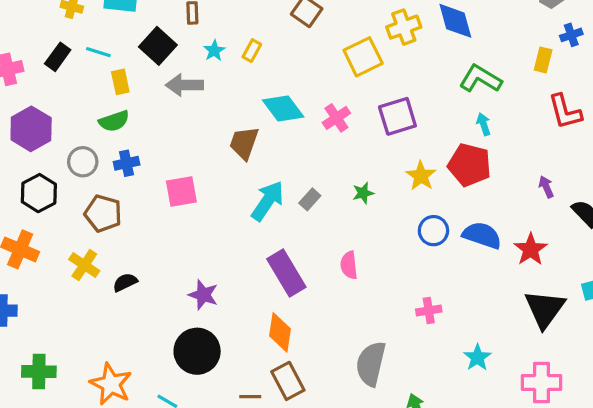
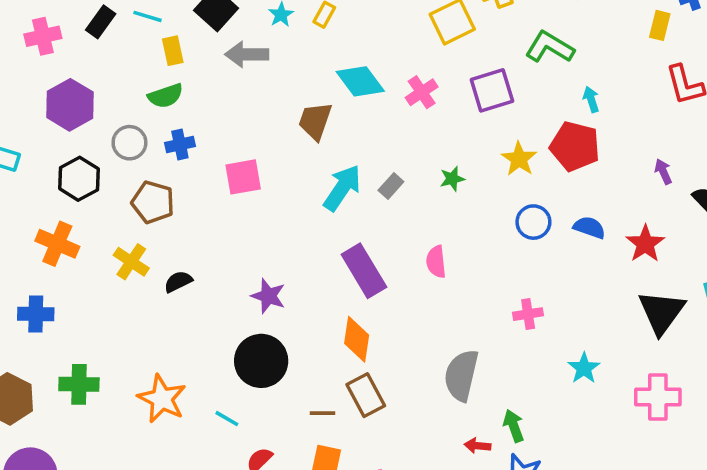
green L-shape: (480, 79) -> (550, 47), moved
blue semicircle: (482, 235) -> (589, 227), size x0.7

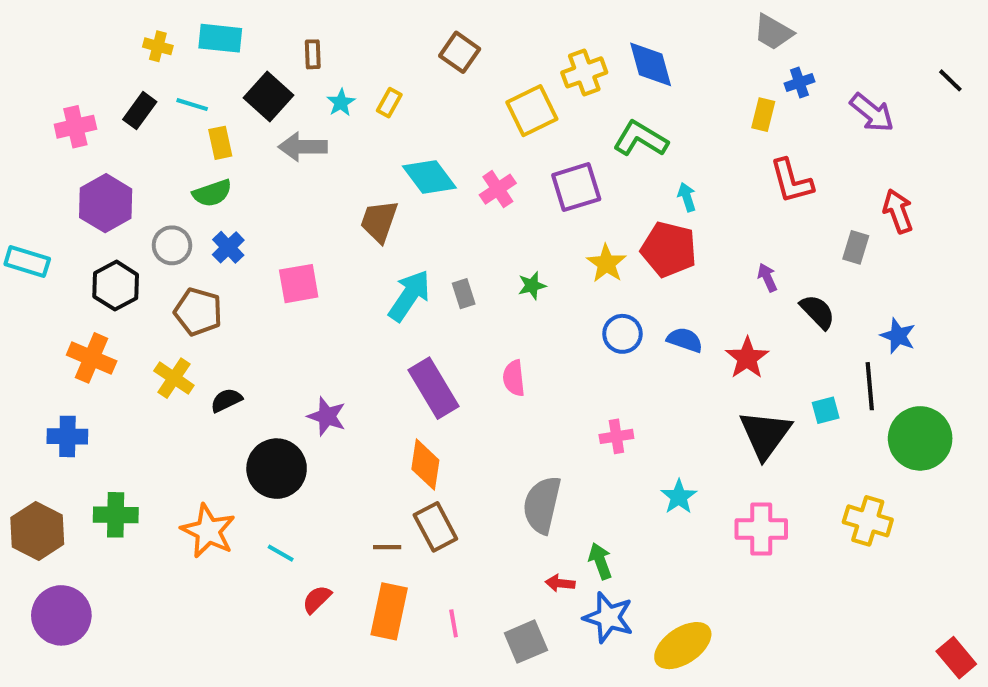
blue cross: (180, 144) -> (228, 247), turned -32
gray rectangle: (391, 186) -> (464, 294), turned -60
black circle: (261, 361) -> (277, 469), moved

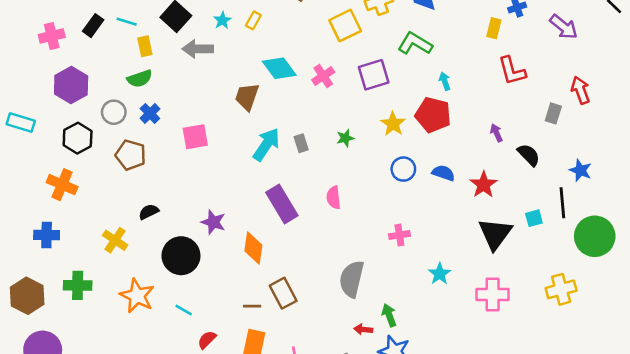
yellow cross: (174, 378) -> (115, 240), moved
orange diamond: (425, 465) -> (253, 248), moved
yellow cross: (868, 521) -> (561, 289), turned -32

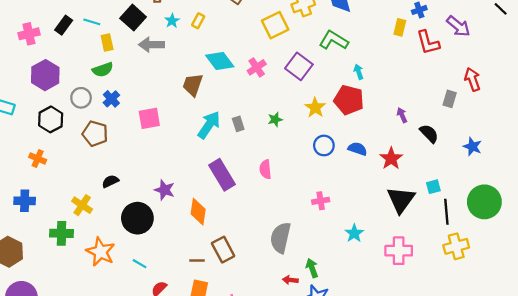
red L-shape: (512, 71) -> (428, 42), moved
purple square: (374, 75) -> (299, 66), turned -36
orange cross: (62, 185) -> (38, 159), size x0.7
black line: (562, 203) -> (446, 212), moved
green cross: (78, 285) -> (61, 233), moved

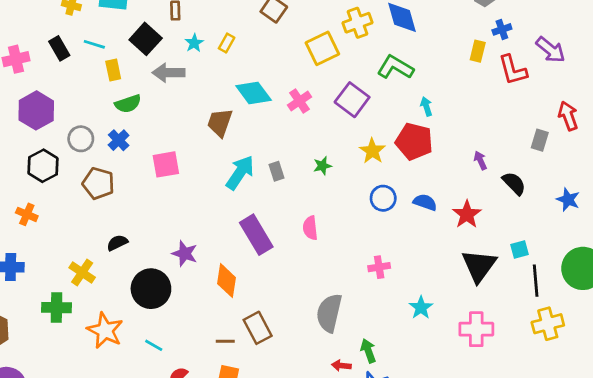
black rectangle: (64, 25) -> (59, 48), turned -66
green semicircle: (103, 70) -> (128, 104), moved

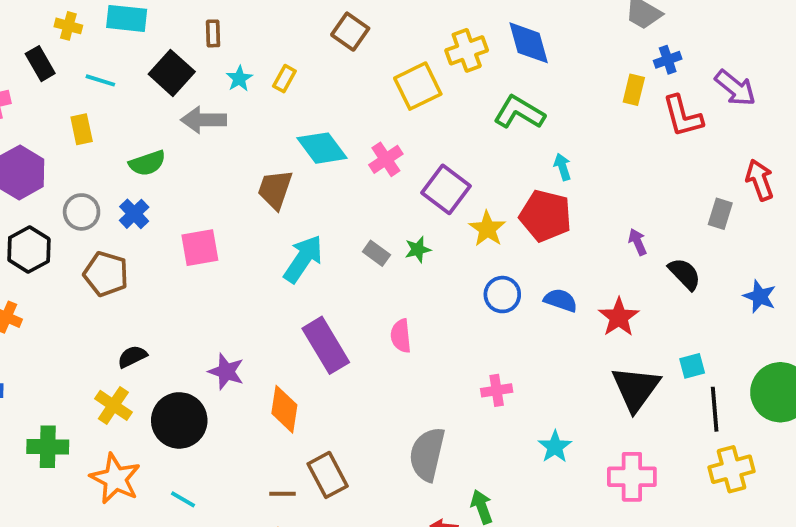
black rectangle: (59, 48) -> (40, 64), moved
yellow rectangle: (113, 70) -> (82, 129), moved
purple square: (352, 100) -> (446, 189), moved
gray rectangle: (277, 171) -> (376, 253), moved, turned -36
yellow cross: (82, 272) -> (113, 405), moved

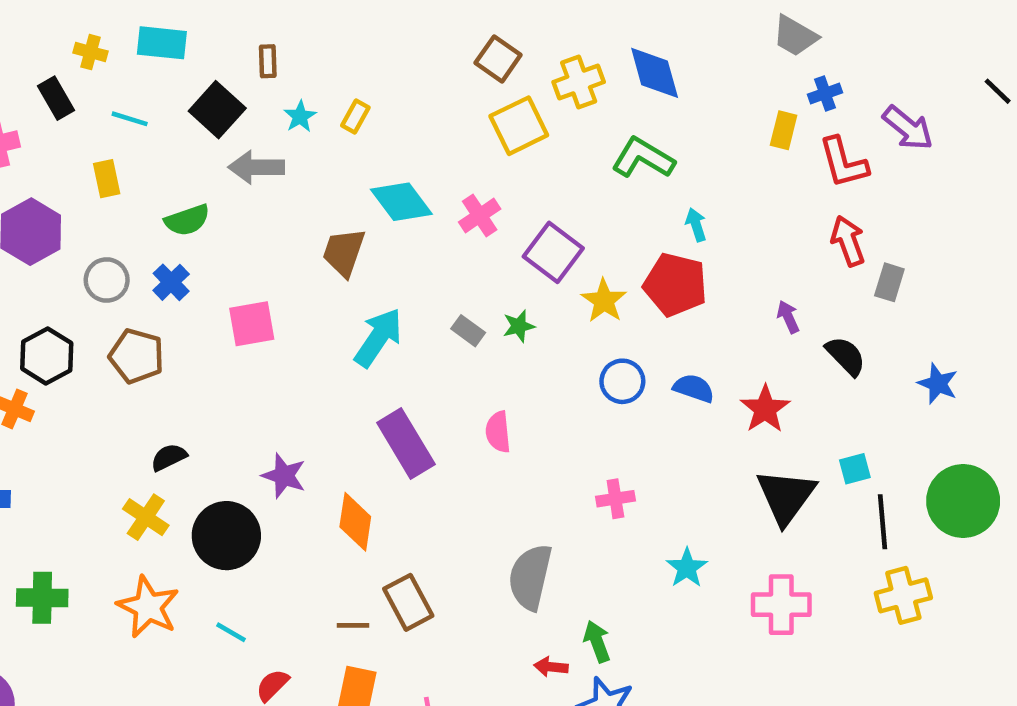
brown square: (350, 32) -> (498, 59), moved
red arrow: (760, 180) -> (848, 241), moved
black hexagon: (29, 249) -> (47, 356), moved
green cross: (48, 447) -> (42, 598), moved

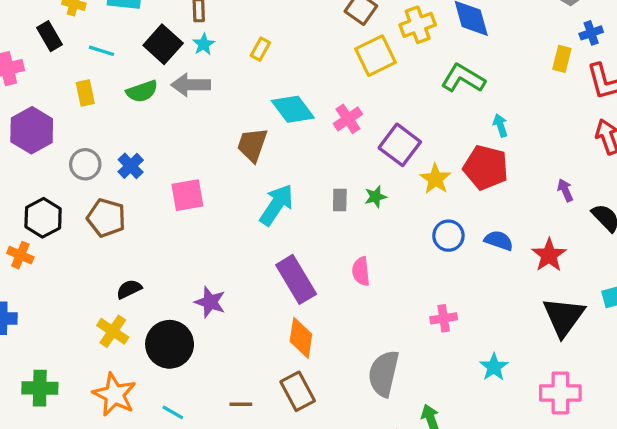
cyan star: (300, 117) -> (204, 44), moved
green semicircle: (187, 220) -> (142, 91), moved
gray rectangle: (468, 331) -> (340, 200), turned 55
orange diamond: (355, 522) -> (301, 338), moved
brown line: (353, 625) -> (241, 404), moved

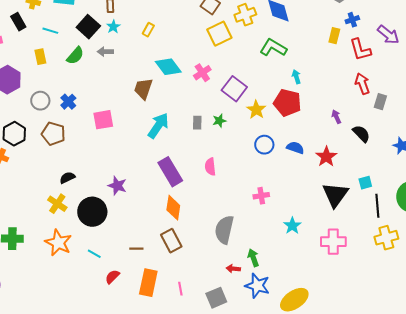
gray arrow: (191, 85) -> (105, 52), size x0.7
green semicircle: (142, 91) -> (75, 56), turned -30

